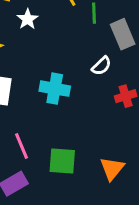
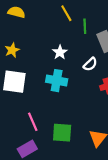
white star: (28, 19) -> (60, 52), moved

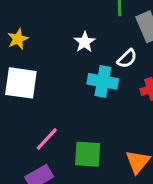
cyan cross: (57, 81) -> (103, 81), moved
pink line: (33, 122) -> (47, 139), turned 66

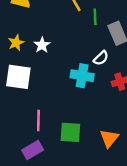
white star: (85, 42) -> (42, 45), moved
pink line: (47, 139) -> (38, 121), turned -42

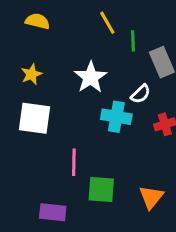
white star: (42, 45) -> (91, 77), moved, size x1.5
pink line: (38, 121) -> (74, 162), moved
purple rectangle: (33, 150) -> (53, 212), turned 36

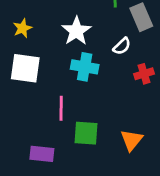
cyan cross: (116, 117) -> (85, 67), moved

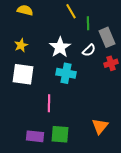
white semicircle: (122, 46) -> (89, 50), moved
red cross: (144, 74) -> (111, 63), moved
green square: (86, 133) -> (60, 134), moved

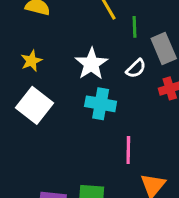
white square: (23, 74) -> (34, 105), turned 30
pink line: (49, 103) -> (128, 150), moved

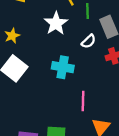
white star: (91, 64) -> (56, 23), moved

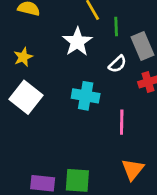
pink line: (83, 101) -> (122, 122), moved

